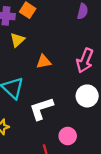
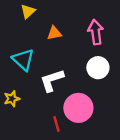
pink arrow: (85, 61) -> (96, 32), turned 150
pink circle: (68, 136) -> (78, 108), size x1.6

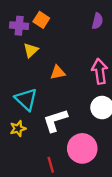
yellow star: (12, 99) -> (18, 129), moved
red line: (57, 124) -> (51, 165), moved

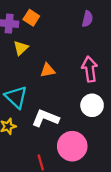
white L-shape: (55, 120) -> (45, 118), turned 40

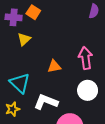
purple semicircle: (87, 19) -> (94, 11), moved
orange triangle: (48, 70) -> (54, 66), moved

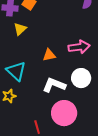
pink arrow: (85, 58) -> (79, 47), turned 90
white L-shape: (46, 102) -> (54, 85), moved

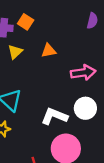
orange triangle: (49, 55) -> (49, 51), moved

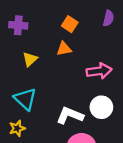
orange square: (26, 22) -> (70, 24), moved
yellow triangle: (15, 52) -> (30, 59), moved

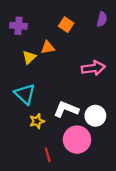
orange triangle: (64, 49) -> (48, 47), moved
white circle: (101, 107) -> (95, 116), moved
yellow star: (17, 128) -> (37, 121), moved

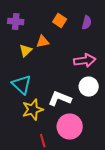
purple semicircle: (102, 19) -> (87, 23), moved
white circle: (95, 116) -> (89, 87), moved
yellow star: (37, 121) -> (33, 110), size x1.5

